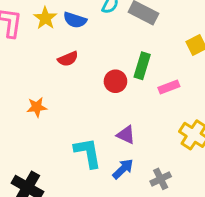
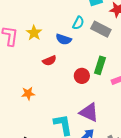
blue semicircle: (75, 20) -> (64, 39), moved
purple triangle: (126, 135) -> (89, 112), size x1.5

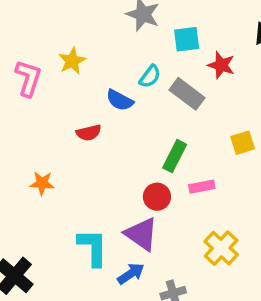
yellow star: (34, 33) -> (72, 61), moved
red circle: (82, 76) -> (157, 197), moved

